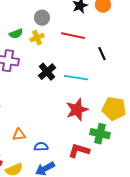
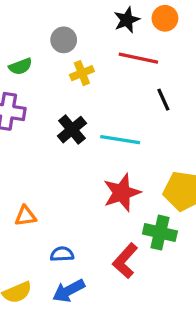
red line: (73, 36) -> (138, 58), moved
yellow cross: (37, 38) -> (82, 73), moved
orange triangle: (19, 135) -> (25, 216), moved
red L-shape: (79, 151) -> (125, 261), turned -65

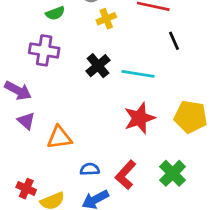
orange triangle: (25, 216) -> (59, 137), size x1.4
green cross: (160, 233) -> (173, 173), moved, turned 32
red L-shape: (125, 261) -> (126, 175), moved

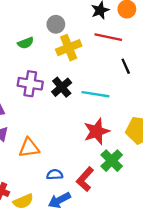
yellow cross: (106, 19) -> (69, 48), size x1.5
purple cross: (44, 50) -> (30, 84), moved
green cross: (173, 173) -> (112, 161), moved

